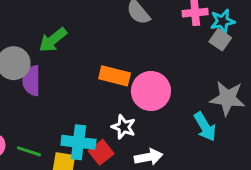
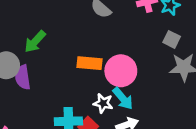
gray square: (220, 40) -> (172, 39), moved
cyan arrow: (205, 127) -> (123, 98), moved

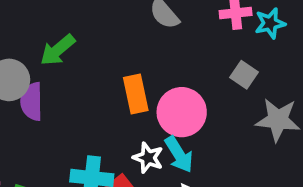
gray square: (172, 39) -> (244, 75), moved
orange rectangle: (90, 63) -> (136, 94), turned 65

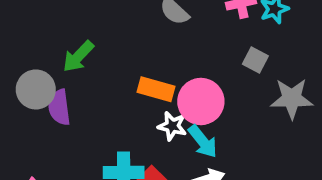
orange rectangle: (136, 94) -> (156, 89), turned -56
white star: (148, 158) -> (172, 126), moved

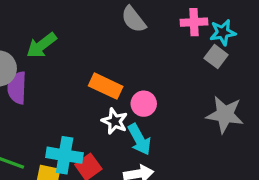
gray square: (255, 60) -> (216, 57), moved
pink circle: (201, 101) -> (144, 104), size x0.6

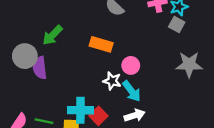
orange rectangle: (106, 86) -> (101, 44), moved

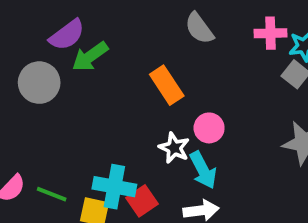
orange rectangle: (101, 44) -> (167, 85), turned 30
purple semicircle: (40, 68) -> (67, 35), moved, turned -130

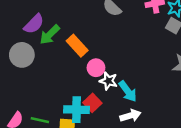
orange rectangle: (167, 85) -> (77, 46), moved
pink circle: (209, 128) -> (96, 68), moved
red square: (142, 201) -> (92, 103), moved

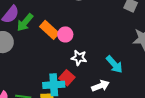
pink circle: (96, 68) -> (65, 34), moved
cyan arrow: (128, 91) -> (114, 64), moved

